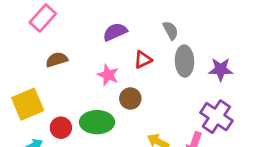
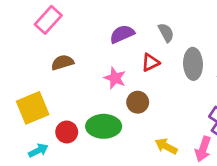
gray semicircle: (171, 30) -> (166, 33), moved

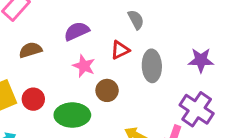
purple semicircle: (122, 34) -> (77, 31), moved
gray ellipse: (193, 64) -> (152, 66), moved
red circle: (67, 132) -> (33, 99), moved

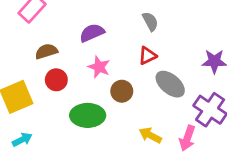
red triangle: (120, 50) -> (147, 56), moved
gray ellipse: (152, 66) -> (170, 84), moved, turned -48
red circle: (33, 99) -> (56, 80), moved

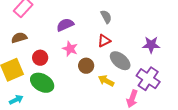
brown semicircle: (46, 51) -> (19, 38), moved
green ellipse: (88, 115) -> (42, 83), moved, turned 30
yellow arrow: (150, 135) -> (106, 81), moved

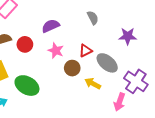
red triangle: (104, 41) -> (86, 51), moved
purple star: (151, 45) -> (128, 36), moved
red circle: (40, 58) -> (25, 44), moved

